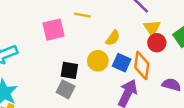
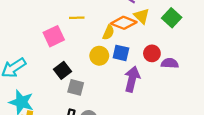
red circle: (157, 43) -> (152, 53), moved
orange diamond: (142, 65) -> (124, 23), moved, turned -65
black square: (69, 70) -> (62, 70), moved, turned -35

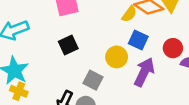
yellow circle: (99, 56) -> (117, 57), moved
gray square: (76, 87) -> (93, 80), moved

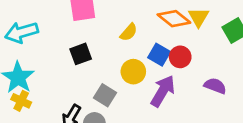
yellow semicircle: (129, 14) -> (129, 32), moved
red circle: (173, 48) -> (180, 57), moved

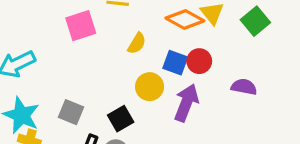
black square: (81, 54) -> (121, 119), moved
gray square: (105, 95) -> (71, 112), moved

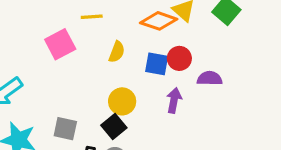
yellow circle: (150, 87) -> (122, 101), moved
purple semicircle: (244, 87) -> (210, 78), moved
purple arrow: (186, 103) -> (174, 100), size x0.7

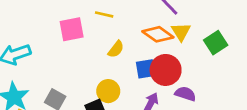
red circle: (179, 58) -> (166, 70), size x1.5
blue square: (157, 64) -> (146, 69), turned -36

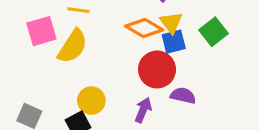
yellow semicircle: (116, 49) -> (73, 46), moved, size x1.6
blue square: (146, 69) -> (174, 42), moved

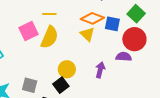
yellow triangle: (171, 23) -> (87, 34), moved
blue square: (174, 42) -> (112, 24), turned 35
red circle: (157, 69) -> (134, 39), moved

